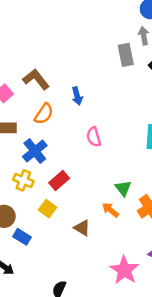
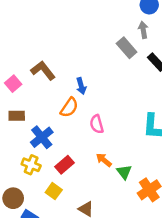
gray rectangle: (126, 55) -> (127, 48), turned -30
orange semicircle: (44, 114) -> (69, 107), moved
orange arrow: (110, 210) -> (104, 160), moved

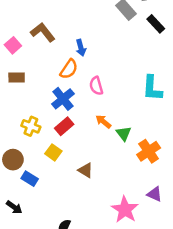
blue cross: (42, 137) -> (63, 99), moved

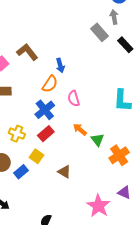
blue rectangle: (30, 179) -> (21, 172), moved, turned -72

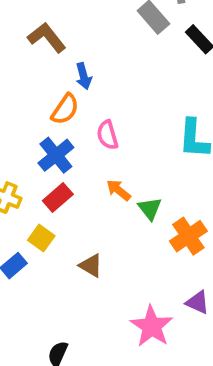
brown L-shape: (27, 52) -> (47, 37), moved

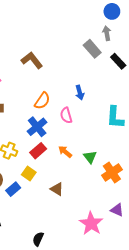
blue arrow: (84, 76) -> (80, 92), moved
orange arrow: (118, 190) -> (65, 152), moved

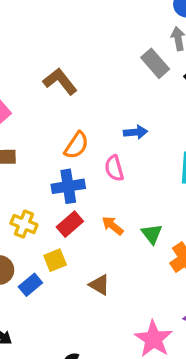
blue arrow: (80, 92) -> (135, 132), turned -80
blue cross: (37, 127) -> (68, 186), turned 30
yellow square: (29, 174) -> (55, 260), turned 32

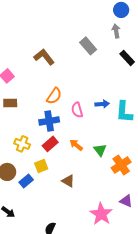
gray rectangle: (155, 63) -> (88, 46), moved
blue arrow: (135, 132) -> (102, 104), moved

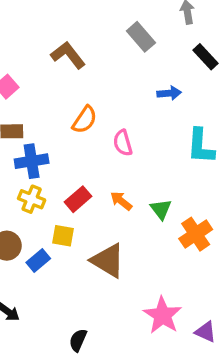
blue arrow: (102, 104) -> (169, 93), moved
blue cross: (49, 121) -> (32, 161), moved
yellow square: (41, 166) -> (63, 236), turned 32
brown triangle: (68, 181) -> (108, 261), size x1.6
purple triangle: (126, 201) -> (206, 332), moved

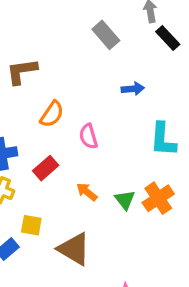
brown L-shape: (68, 55) -> (22, 71), moved, turned -60
black rectangle: (206, 57) -> (168, 38), moved
red rectangle: (78, 199) -> (46, 168), moved
orange cross: (196, 234) -> (158, 198), moved

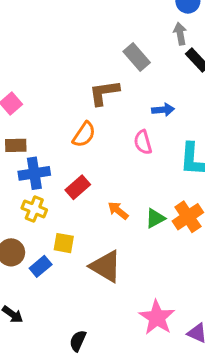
brown L-shape: (22, 71) -> (104, 93), moved
pink semicircle: (88, 136) -> (143, 142), moved
green triangle: (125, 200) -> (155, 218), turned 40

